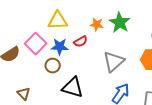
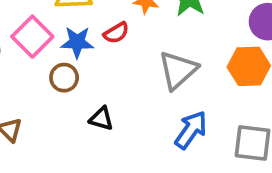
black triangle: (73, 88) -> (101, 119), size x0.6

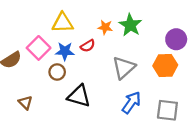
black triangle: (101, 119) -> (79, 96), size x1.6

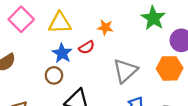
green star: (130, 25) -> (153, 18), moved
pink square: (39, 48) -> (21, 19), moved
blue star: (65, 51) -> (62, 53), turned 30

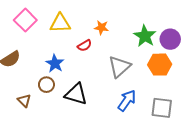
green star: (153, 18) -> (145, 36), moved
blue star: (62, 53) -> (55, 63), moved
brown circle: (54, 75) -> (46, 85), moved

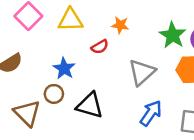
brown triangle: (24, 101) -> (27, 113), size x1.6

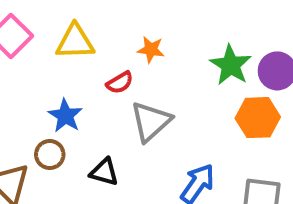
gray triangle: (142, 72) -> (151, 121), moved
black triangle: (90, 105) -> (104, 172), size x0.7

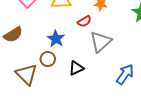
black triangle: (104, 172) -> (76, 68), turned -42

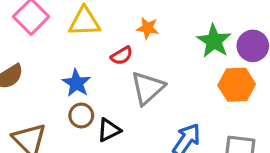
brown circle: (48, 59) -> (81, 115), moved

